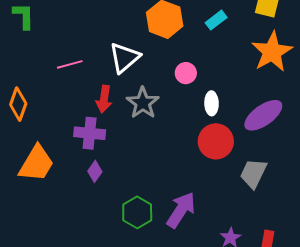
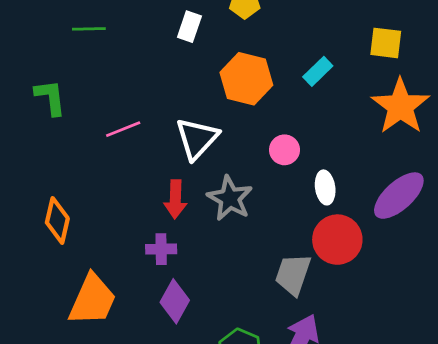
pink line: (70, 64) -> (123, 129), moved
purple cross: (90, 133) -> (161, 249), size x0.7
purple diamond: (95, 171) -> (175, 301), size x1.4
gray trapezoid: (253, 173) -> (293, 274), moved

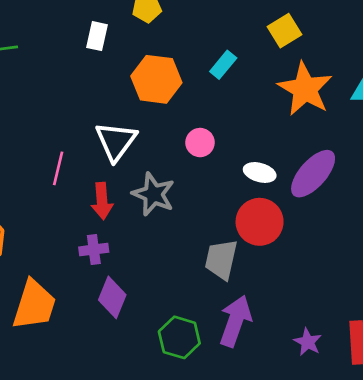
yellow square: (386, 43) -> (284, 31), turned -32
pink line: (123, 129) -> (58, 168), moved, turned -48
white ellipse: (325, 187) -> (260, 172), moved, turned -60

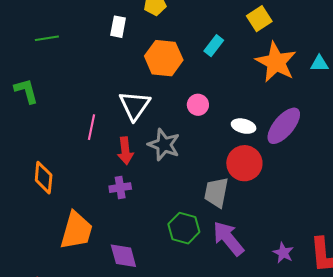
purple diamond: (112, 297) -> (123, 256), moved, turned -36
purple arrow: (235, 321) -> (228, 238), turned -57
green hexagon: (179, 337) -> (184, 228), moved

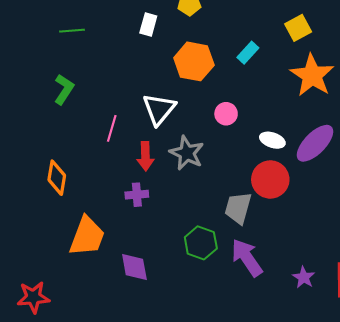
green L-shape: (26, 91) -> (64, 89), moved, turned 44

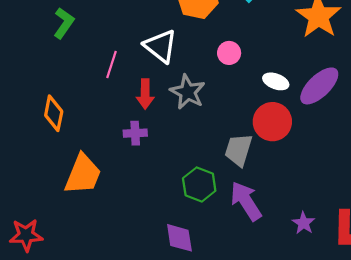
white triangle: (159, 109) -> (161, 46), turned -33
purple diamond: (134, 267) -> (179, 238), moved

